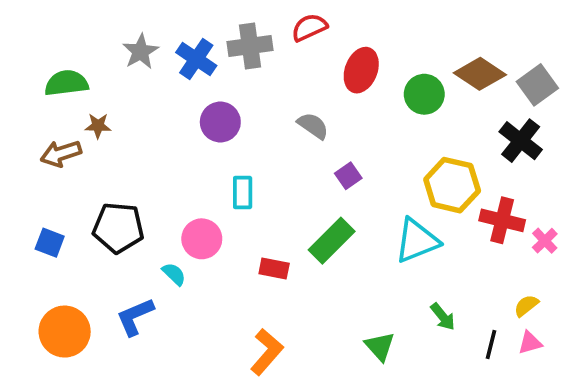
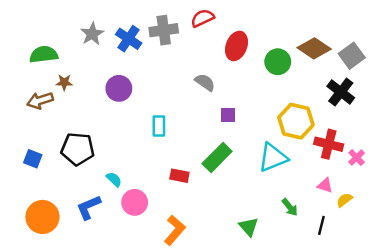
purple circle: (220, 122) -> (119, 88), moved
purple square: (348, 176) -> (228, 115), turned 35
pink circle: (202, 239) -> (135, 202), moved
pink triangle: (530, 343) -> (325, 185), moved, turned 35

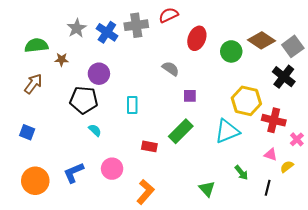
brown star: (64, 82) -> (62, 60), moved
brown arrow: (40, 101) -> (33, 84), turned 145
black pentagon: (78, 149) -> (84, 100), moved
pink cross: (357, 158) -> (297, 139), moved
cyan semicircle: (114, 179) -> (95, 130), moved

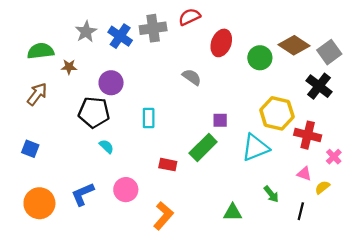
purple square: (190, 96) -> (220, 120), moved
green triangle: (207, 189) -> (233, 212), turned -48

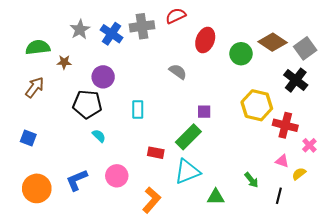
cyan triangle: (255, 148) -> (187, 172), moved

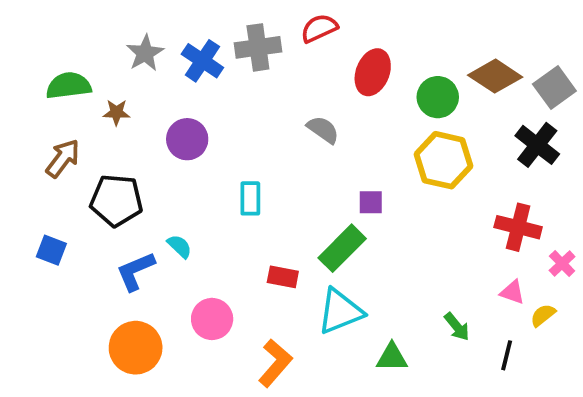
black pentagon: (87, 104) -> (116, 200), moved
yellow hexagon: (257, 105) -> (443, 160), moved
blue L-shape: (77, 180) -> (136, 271), moved
orange circle: (37, 188) -> (136, 348), moved

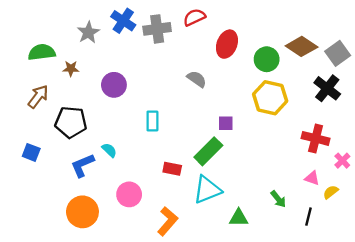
blue cross: (202, 61) -> (123, 21), moved

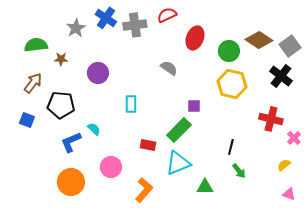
blue square: (31, 152) -> (27, 120), moved
pink triangle: (312, 178) -> (289, 194), moved
black line: (309, 217) -> (231, 147), moved

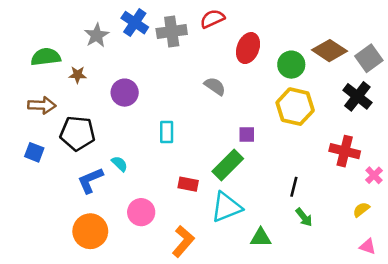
brown arrow: (33, 83) -> (42, 105), turned 55

